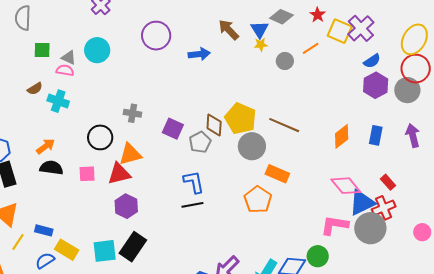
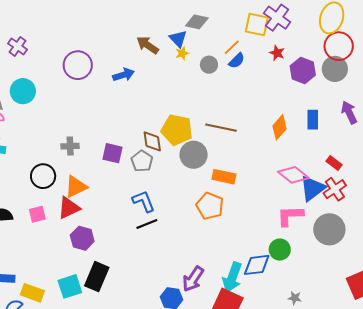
red star: (318, 15) -> (277, 53), moved
blue semicircle: (372, 61) -> (237, 61), moved
gray circle: (370, 228) -> (329, 229), moved

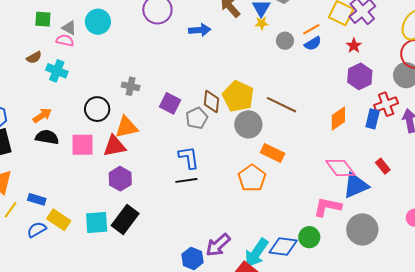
purple hexagon: (303, 70) -> (360, 76), moved
red cross: (335, 189) -> (386, 104), moved
pink square: (37, 214) -> (82, 145), size x1.4

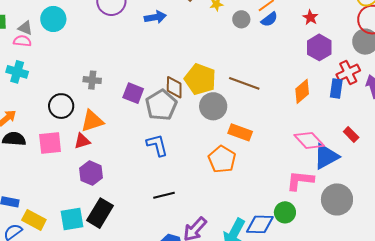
gray pentagon: (197, 118) -> (161, 105), size x1.4
red triangle: (114, 146) -> (82, 141), size x0.7
black line: (186, 180) -> (164, 195), moved

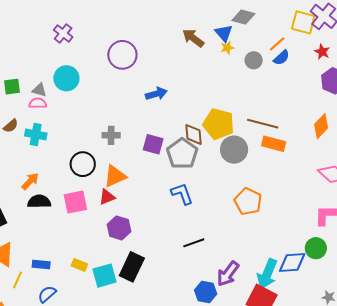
blue arrow: (155, 17) -> (156, 94), moved
orange rectangle: (240, 132) -> (274, 144), moved
yellow rectangle: (34, 220) -> (79, 265), moved, size x0.7

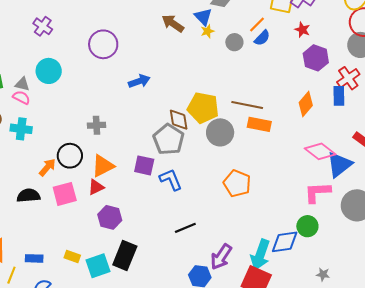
pink semicircle: (38, 103) -> (21, 97), turned 30
purple square: (153, 144) -> (144, 165), moved
orange arrow: (30, 181) -> (47, 167), moved

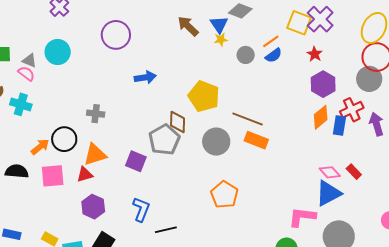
orange diamond: (306, 104) -> (321, 117), moved
yellow pentagon: (203, 108) -> (204, 96), moved
pink diamond: (320, 151) -> (330, 172), moved, size x0.7
blue L-shape: (171, 180) -> (141, 209), moved, turned 35

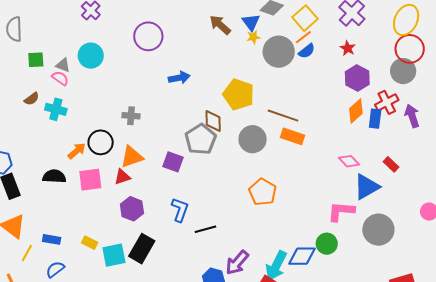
yellow square: (299, 23) -> (305, 18), moved, turned 30
gray circle: (246, 55) -> (279, 52), size x1.8
pink diamond: (330, 172) -> (349, 161), moved

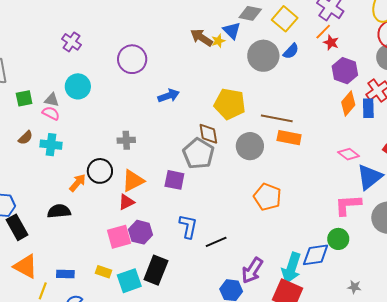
yellow star: (253, 37) -> (218, 41), moved
orange line: (303, 37) -> (323, 32), moved
pink square: (90, 180) -> (119, 237), moved

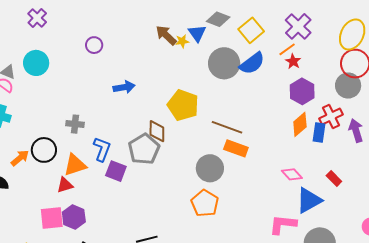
blue semicircle: (291, 51) -> (252, 63), size x1.5
purple circle: (132, 59) -> (94, 45), size x0.6
gray circle: (250, 146) -> (210, 168), moved
blue L-shape: (188, 226) -> (102, 149), moved

